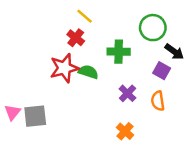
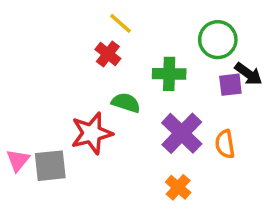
red star: (64, 68) -> (92, 133), moved
purple square: (162, 71) -> (230, 85), moved, turned -36
purple cross: (127, 93) -> (182, 133), size x1.6

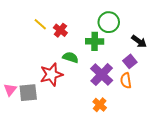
yellow line: (120, 23) -> (40, 24), moved
green circle: (218, 40) -> (109, 22), moved
purple square: (230, 85) -> (130, 61), moved, turned -32

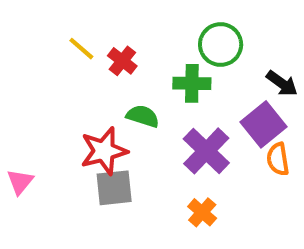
purple square: (130, 61) -> (264, 124), size x1.5
orange semicircle: (126, 81) -> (278, 159), moved
gray square: (28, 93) -> (114, 188), moved

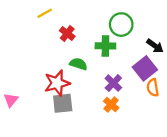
yellow line: (81, 49) -> (45, 13), moved, turned -70
purple cross: (206, 151) -> (113, 83), size x0.7
orange cross: (202, 212) -> (111, 104), moved

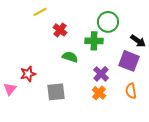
purple square: (145, 68) -> (129, 61), turned -30
red star: (57, 83) -> (28, 74), moved, size x0.7
orange semicircle: (153, 88) -> (131, 91), moved

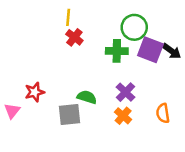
yellow line: (40, 12) -> (68, 17), moved, turned -56
green semicircle: (70, 57) -> (87, 97), moved
purple square: (129, 61) -> (150, 50), moved

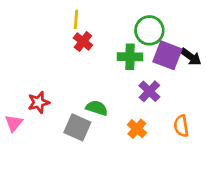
purple cross: (126, 92) -> (149, 91), moved
gray square: (69, 115) -> (77, 127), turned 30

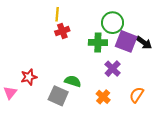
red cross: (83, 41) -> (62, 31), turned 32
orange semicircle: (181, 126) -> (137, 95), turned 42

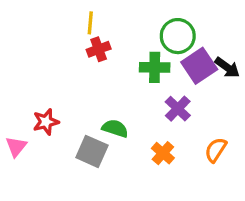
purple square: (126, 41) -> (199, 66), turned 35

